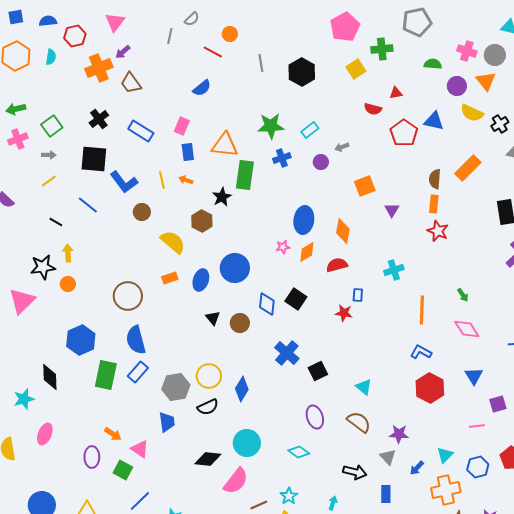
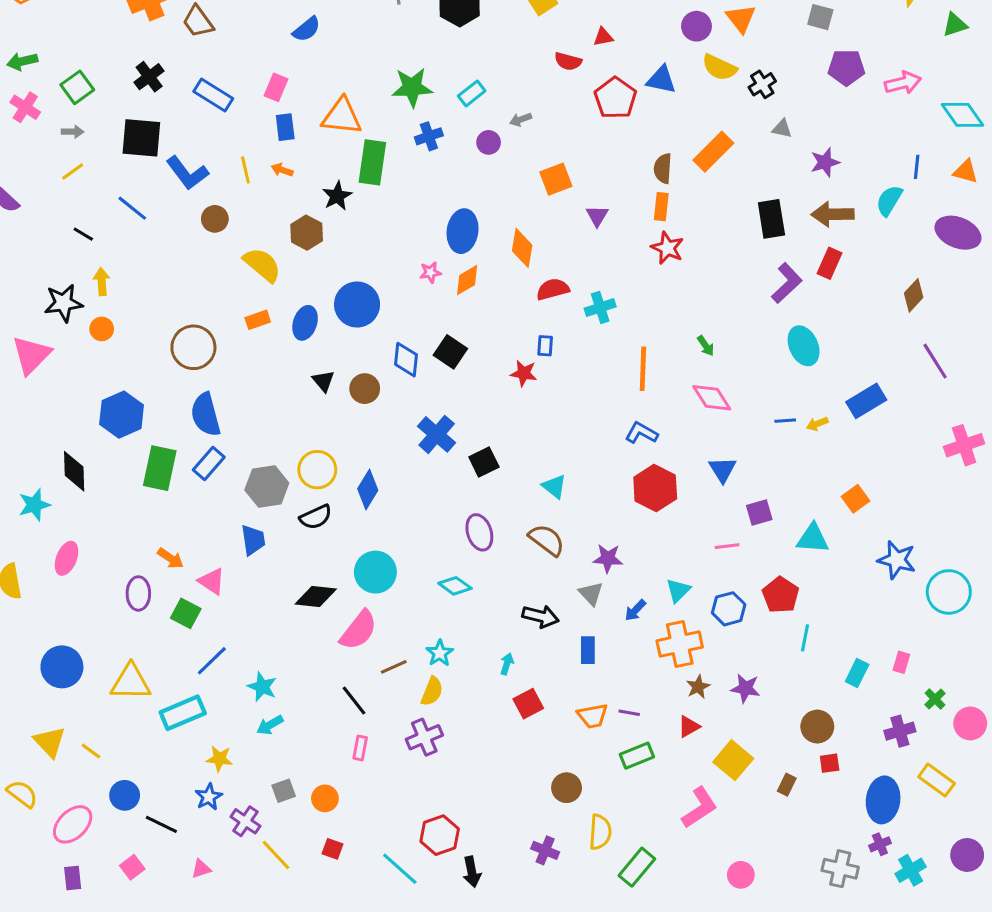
pink cross: (18, 139) -> (25, 107), turned -36
red semicircle: (337, 265) -> (553, 289), moved

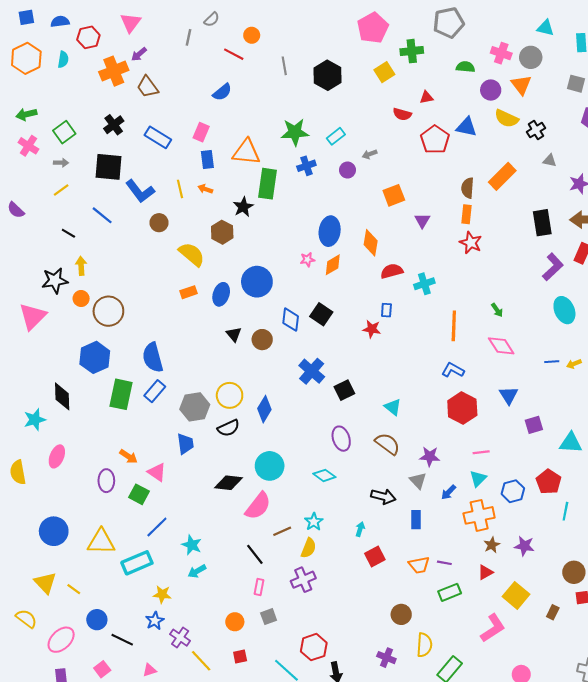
brown circle: (193, 347) -> (108, 311), moved
pink line: (727, 546) -> (481, 452), moved
gray square: (284, 791) -> (269, 617), moved
red square: (333, 849) -> (240, 657), turned -32

